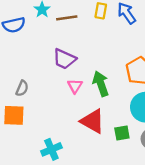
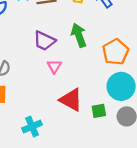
green arrow: (101, 84) -> (79, 35), moved

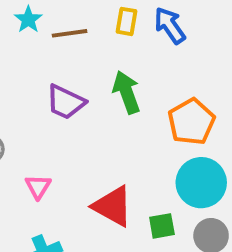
pink triangle: (54, 66) -> (38, 187), moved

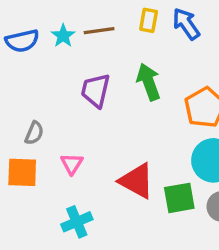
cyan star: (28, 20) -> (63, 36), moved
purple trapezoid: (66, 102) -> (96, 90), turned 78
green square: (162, 226) -> (179, 198), size x1.4

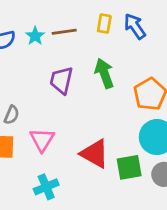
pink triangle: (72, 164) -> (42, 140), size x1.4

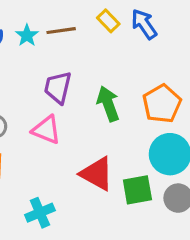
yellow rectangle: (104, 24) -> (108, 21), turned -54
green arrow: (104, 73) -> (108, 104), moved
pink triangle: (42, 140) -> (46, 130), moved, turned -40

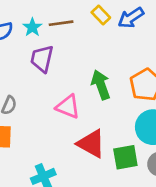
blue arrow: (144, 24) -> (131, 18), turned -88
purple trapezoid: (58, 87) -> (42, 59), moved
pink triangle: (46, 130) -> (68, 107), moved

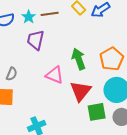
red triangle: (91, 144) -> (81, 91), moved, turned 40

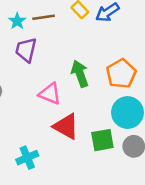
red triangle: (81, 91) -> (66, 126), moved, turned -40

